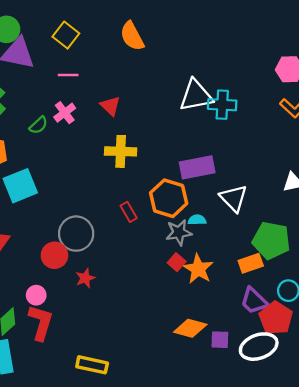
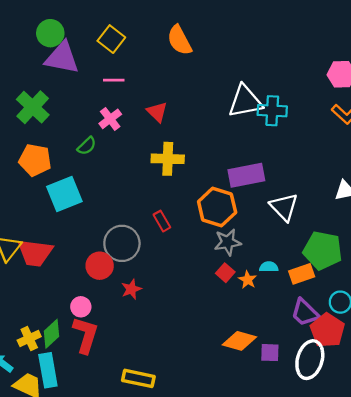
green semicircle: (38, 125) -> (87, 146), moved
red rectangle: (129, 212) -> (162, 221), moved
cyan semicircle: (197, 220) -> (269, 267), moved
orange star: (198, 269) -> (248, 280), size x0.6
white ellipse: (259, 347) -> (310, 360), turned -54

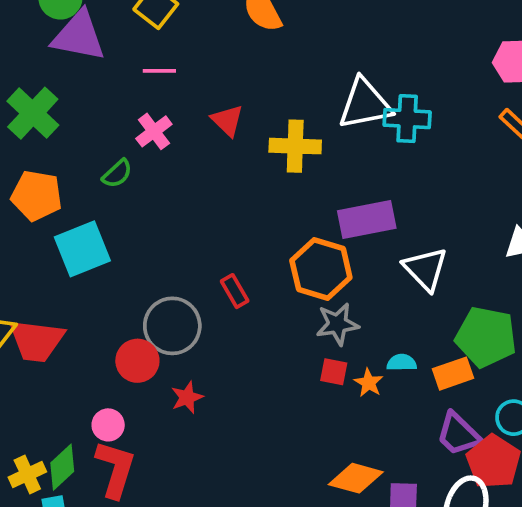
yellow cross: (168, 159) -> (295, 146), moved
red square: (225, 273) -> (334, 372), turned -30

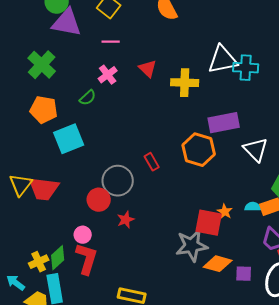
gray star: (337, 324) -> (192, 246), moved, size x1.4
cyan semicircle: (402, 363) -> (253, 207), moved
red square: (334, 372) -> (209, 223), moved, size x1.8

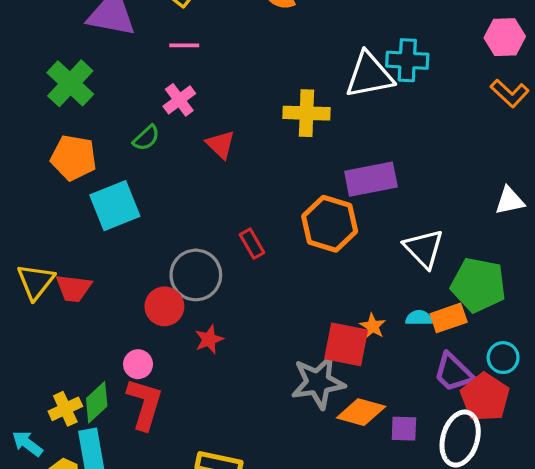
cyan cross: (246, 68) -> (407, 60), moved
red triangle: (148, 69) -> (221, 144), moved
white triangle: (256, 150) -> (424, 249), moved
red trapezoid: (44, 189) -> (74, 288), size x0.7

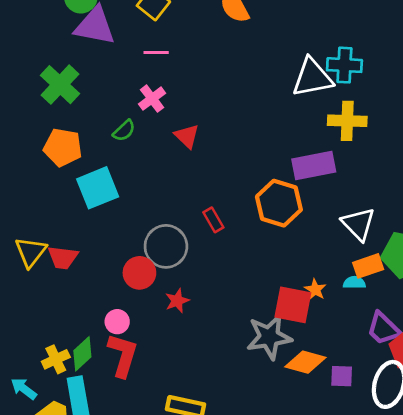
yellow cross: (307, 113) -> (347, 121), moved
orange rectangle: (449, 318) -> (368, 266), moved

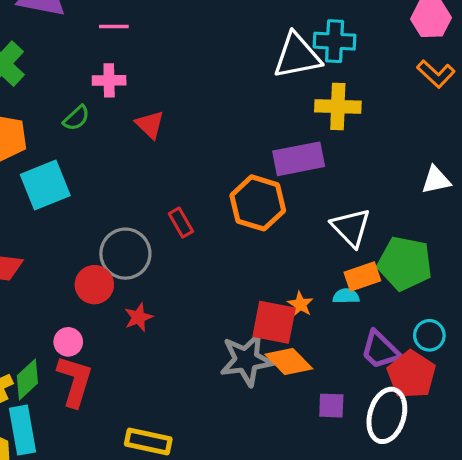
pink cross: (152, 99) -> (109, 80), turned 36
orange diamond: (305, 362) -> (289, 361), moved, turned 30

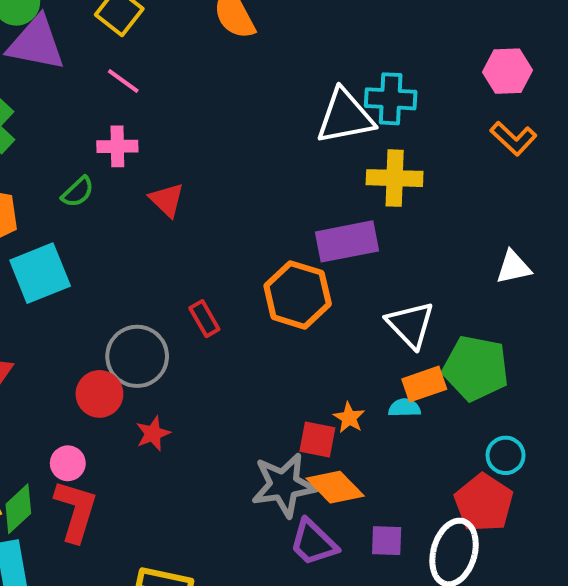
pink line: (114, 26) -> (123, 81), turned 36
red square: (274, 322) -> (317, 440), size x0.7
purple trapezoid: (380, 350) -> (313, 543), moved

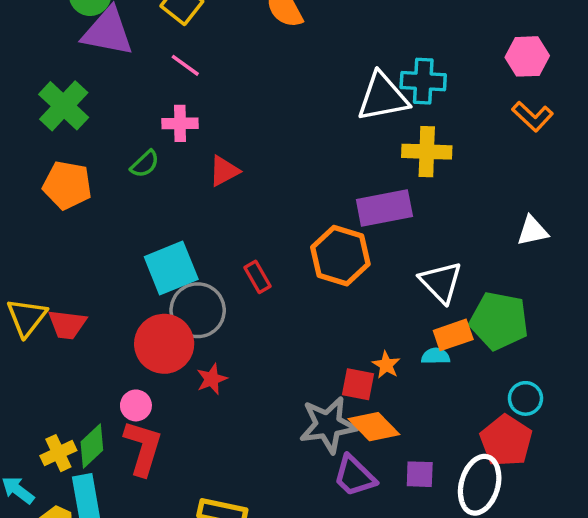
red triangle: (167, 200) -> (224, 171), turned 48
cyan square: (40, 273) -> (171, 268), moved
red circle: (99, 394) -> (164, 344), size x1.4

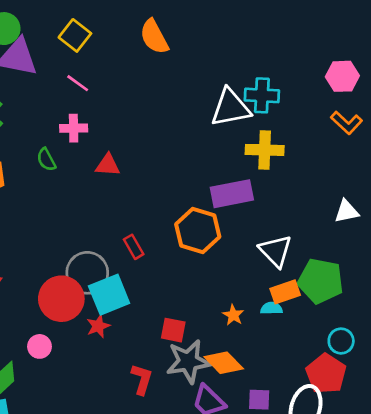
green semicircle: (145, 164) -> (46, 160), turned 105
red triangle: (224, 171) -> (108, 165), turned 32
cyan square: (171, 268) -> (109, 295), moved
red square: (358, 384) -> (173, 330), moved
red L-shape: (143, 448) -> (142, 379), moved, size x0.7

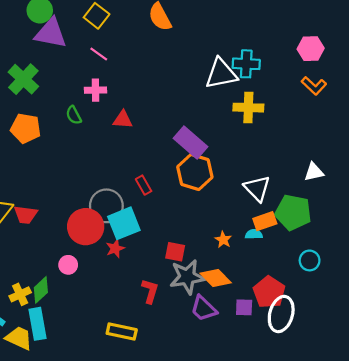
purple rectangle: (232, 194) -> (190, 143), moved, turned 52
white triangle: (346, 211) -> (314, 172), moved
red pentagon: (326, 374) -> (269, 292), moved

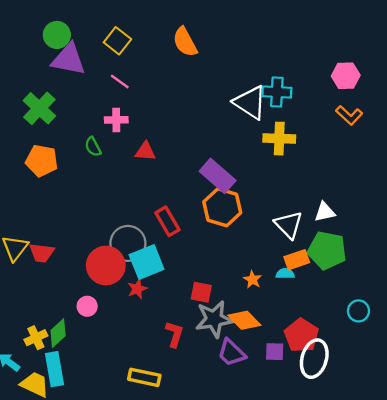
white triangle: (221, 74) -> (250, 102), turned 44
white triangle: (314, 172) -> (325, 212), moved
red rectangle: (144, 185) -> (167, 221), size x1.4
cyan circle: (310, 260) -> (358, 311), moved

